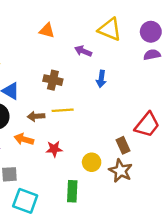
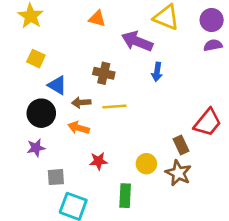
purple arrow: (83, 51) -> (137, 41), size x1.6
brown arrow: (36, 116) -> (81, 103), moved
orange arrow: (24, 139) -> (79, 128), moved
red star: (54, 149) -> (98, 161), moved

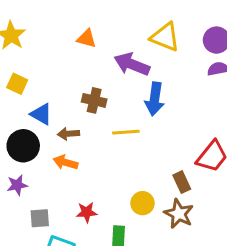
blue arrow: (157, 72) -> (155, 99), size x1.5
yellow line: (114, 106) -> (126, 132), moved
red star: (98, 161) -> (87, 212), moved

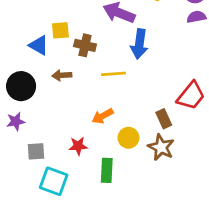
yellow square: (17, 84) -> (60, 30), moved, turned -30
blue triangle: (41, 114) -> (39, 45), moved
orange arrow: (65, 162) -> (103, 116), moved, turned -45

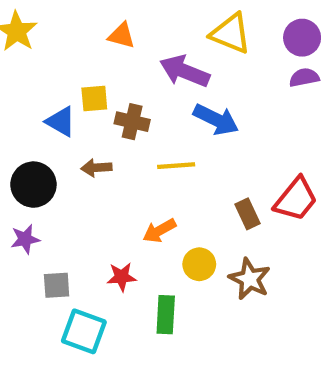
blue arrow: (139, 44) -> (216, 119), turned -72
brown rectangle: (164, 119) -> (248, 214), moved

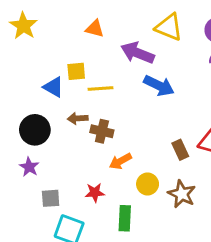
brown cross: (132, 122) -> (102, 131), moved
yellow line: (176, 166) -> (100, 88), moved
purple star: (25, 239) -> (29, 167), turned -30

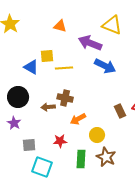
brown arrow: (78, 118) -> (48, 107), moved
brown star: (182, 194) -> (106, 157), moved

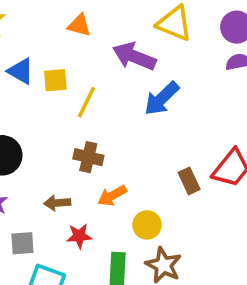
blue arrow: (105, 66) -> (162, 99), turned 110
blue triangle: (31, 67) -> (21, 71), moved
yellow line: (64, 68) -> (87, 102), turned -60
brown arrow: (48, 107) -> (57, 203), moved

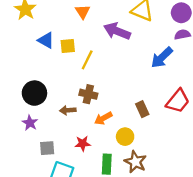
orange triangle: (79, 25) -> (83, 12), turned 42
blue arrow: (162, 99) -> (162, 57), moved
brown rectangle: (189, 181) -> (142, 109), moved
brown arrow: (57, 203) -> (68, 110), moved

